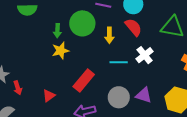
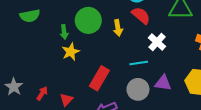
cyan line: (119, 62) -> (139, 63), moved
red arrow: (18, 88) -> (42, 93), moved, turned -120

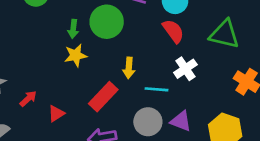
yellow arrow: (118, 28) -> (129, 68), moved

